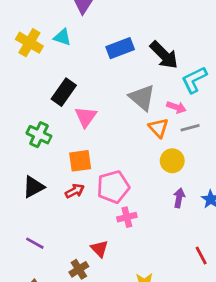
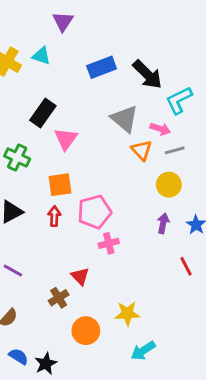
yellow circle: (172, 161) -> (169, 185), moved
red arrow: (75, 191) -> (54, 216), turned -60
red line: (201, 256) -> (186, 266), moved

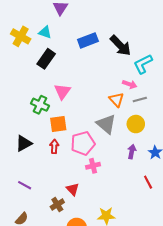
black rectangle: (43, 113) -> (46, 59), moved
gray triangle: (124, 119) -> (106, 124), moved
green cross: (17, 157) -> (40, 105), moved

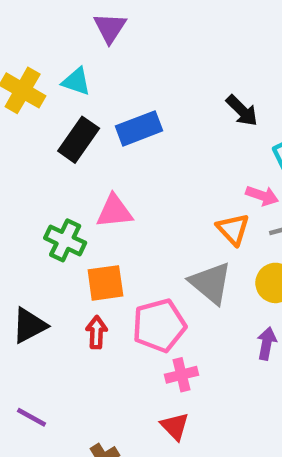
blue rectangle: (88, 40) -> (139, 128), moved
black arrow: (120, 46) -> (242, 111), size x0.7
pink triangle: (62, 91) -> (114, 211), turned 48
red triangle: (73, 189) -> (175, 426), moved

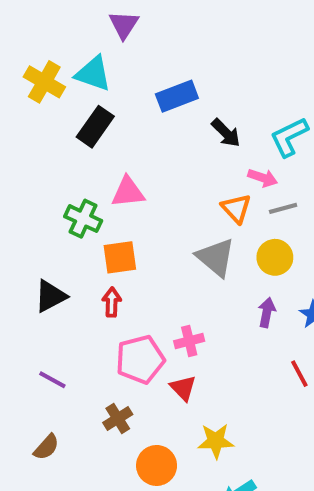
cyan triangle: (76, 81) -> (93, 74), size x1.4
black arrow: (242, 111) -> (226, 133), moved
blue rectangle: (139, 128) -> (177, 96), moved
pink pentagon: (159, 325) -> (140, 359), moved

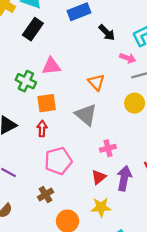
orange triangle: (236, 208) -> (96, 82), moved
gray triangle: (216, 257) -> (86, 115), moved
purple arrow: (267, 312) -> (124, 178), moved, size x1.5
pink cross: (189, 341) -> (108, 148), moved
red triangle: (183, 388) -> (99, 177), moved, turned 35

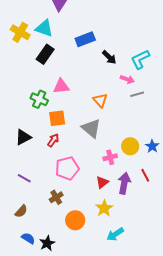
yellow circle: (135, 103) -> (130, 146), moved
red arrow: (42, 129) -> (53, 140), turned 32
yellow star: (101, 207) -> (104, 208), turned -30

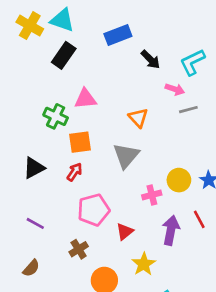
gray triangle: (91, 128) -> (126, 156), turned 30
red triangle: (102, 182) -> (125, 232), moved

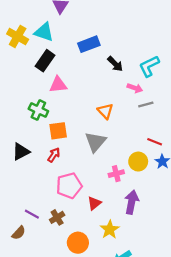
pink triangle: (85, 99) -> (58, 85), moved
red line: (199, 219) -> (155, 142), moved, turned -40
purple line: (35, 223) -> (32, 214), moved

